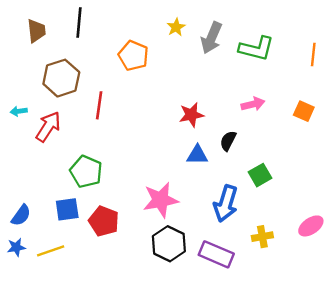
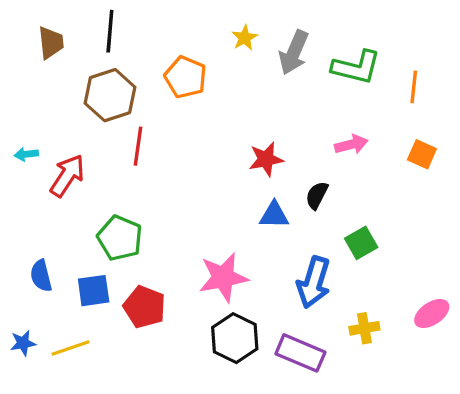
orange line: (313, 54) -> (414, 87), moved
brown hexagon: (61, 78) -> (110, 95), moved
blue semicircle: (21, 215) -> (41, 276), moved, turned 130

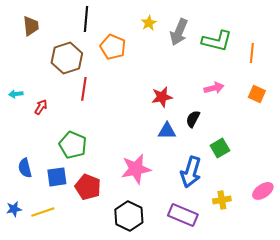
black line: (110, 31) -> (86, 19), moved
red arrow: (67, 176) -> (41, 107), size x0.6
black hexagon: (235, 338) -> (129, 216), moved

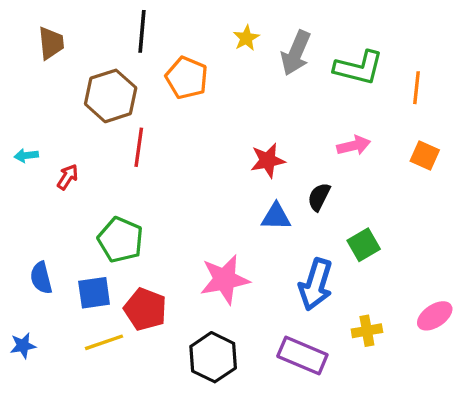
yellow line: (43, 212) -> (104, 342), moved

